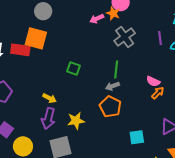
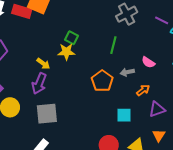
purple line: (160, 38) -> (162, 20), turned -64
gray arrow: (112, 86) -> (127, 72), moved
orange arrow: (158, 93) -> (143, 90), moved
yellow star: (76, 121) -> (66, 52), moved

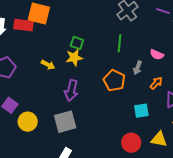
yellow arrow: (43, 64) -> (48, 65), moved
gray arrow: (127, 72) -> (138, 68), turned -48
purple arrow: (39, 84) -> (71, 90), moved

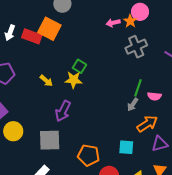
green line: (120, 43) -> (138, 88), moved
pink semicircle: (157, 55) -> (154, 96), turned -32
orange pentagon: (114, 81) -> (89, 155), moved, turned -30
orange arrow: (156, 83) -> (147, 124), size x1.5

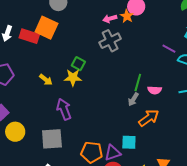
gray cross: (136, 47) -> (110, 41), moved
purple arrow: (63, 111) -> (64, 109), turned 135
purple triangle: (160, 144) -> (113, 153), moved

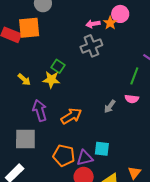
orange square: (46, 28) -> (29, 28), turned -35
green line: (138, 83) -> (134, 76), moved
orange arrow: (149, 118) -> (71, 116), moved

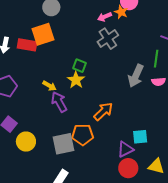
yellow star: (51, 80) -> (76, 80), turned -30
gray arrow: (110, 106) -> (136, 76), moved, size x1.6
purple arrow: (40, 110) -> (59, 102), moved
orange pentagon: (64, 156) -> (83, 135), moved

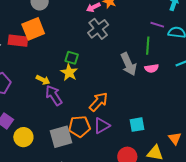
gray arrow: (136, 76) -> (129, 64), turned -45
purple triangle: (125, 149) -> (102, 126), moved

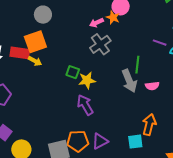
green line: (148, 46) -> (137, 65), moved
yellow star: (69, 72) -> (87, 80), moved, turned 30
yellow arrow: (43, 80) -> (35, 61), moved
purple arrow: (54, 95) -> (85, 105), moved
orange arrow: (99, 102) -> (149, 125), moved, turned -30

